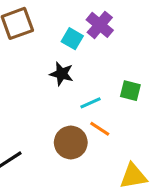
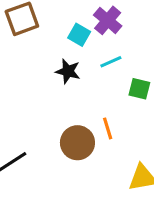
cyan line: (91, 103) -> (111, 62), moved
orange line: (100, 129) -> (108, 128), turned 40

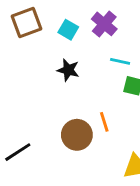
cyan square: (79, 35) -> (68, 30), moved
cyan line: (111, 62) -> (120, 61), moved, turned 36

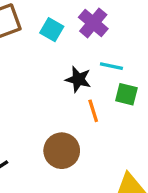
black star: (68, 70) -> (78, 79), moved
orange line: (104, 122) -> (93, 111), moved

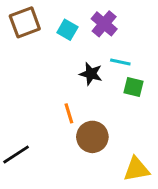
orange line: (93, 111) -> (69, 113), moved
brown circle: (62, 151) -> (92, 137), moved

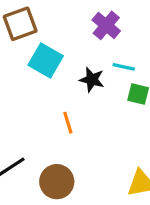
cyan square: (67, 30) -> (46, 60), moved, size x1.5
brown circle: (92, 137) -> (57, 182), moved

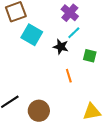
cyan line: (124, 67) -> (74, 33), moved, turned -56
orange line: (68, 123) -> (69, 76), moved

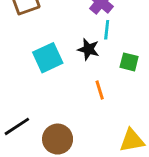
cyan line: (74, 33) -> (107, 30), turned -40
cyan square: (32, 35) -> (48, 58), moved, turned 35

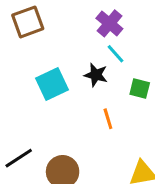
cyan line: (107, 30) -> (115, 54), turned -48

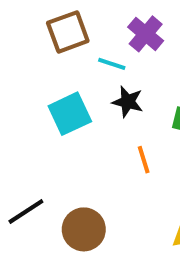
brown square: (28, 22) -> (68, 32), moved
cyan line: (115, 54) -> (112, 64), moved, turned -30

